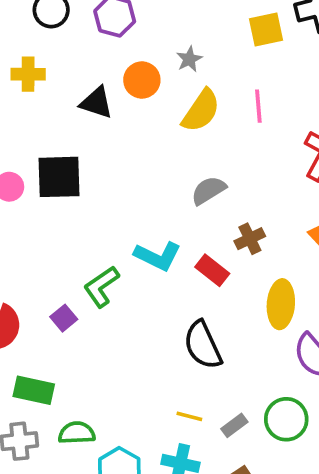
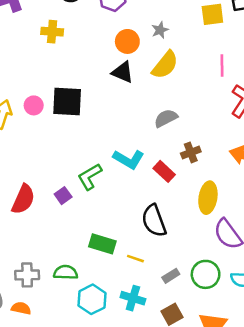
black triangle: (96, 103) -> (123, 72), moved
pink line: (258, 106) -> (222, 65), moved
green rectangle: (34, 390) -> (102, 244), moved
yellow line: (189, 416) -> (135, 259), moved

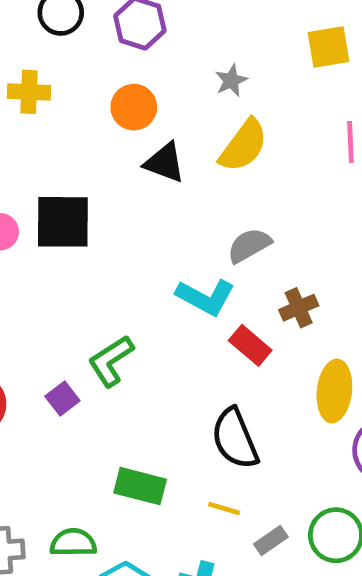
orange circle: (127, 41) -> (134, 107), moved
cyan L-shape: (129, 159) -> (206, 297), moved
yellow line: (135, 259) -> (224, 508), moved

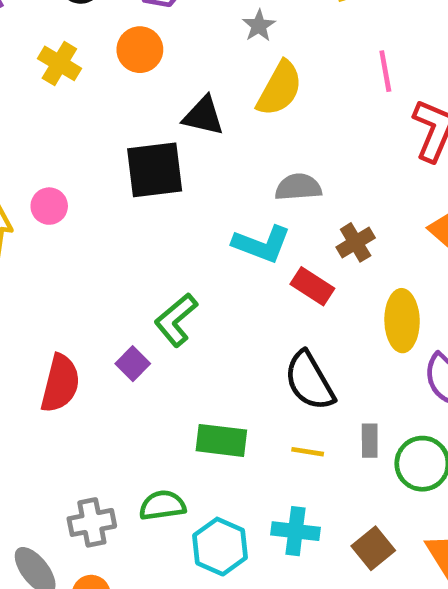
yellow cross: (29, 92) -> (59, 63), turned 36
orange circle: (134, 107) -> (140, 50), moved
black square: (63, 222) -> (155, 170), moved
gray semicircle: (249, 245) -> (298, 187), turned 33
gray rectangle: (271, 541) -> (370, 441), moved, turned -48

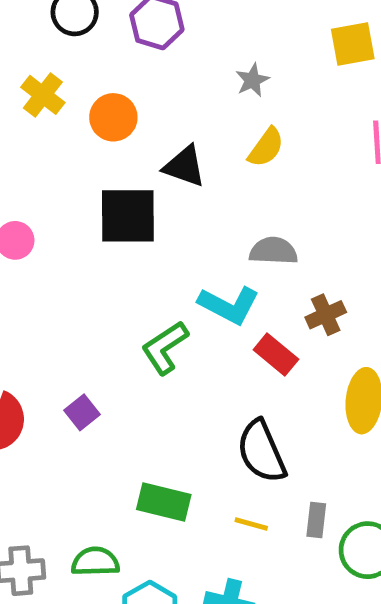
orange circle: (140, 50) -> (113, 117), moved
yellow semicircle: (280, 89) -> (266, 147), size x0.7
green L-shape: (176, 320) -> (165, 348), moved

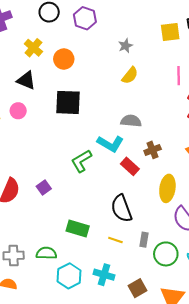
black triangle: (185, 166) -> (26, 80), moved

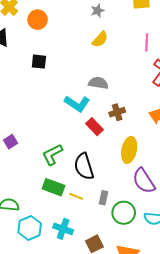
black square: (68, 102) -> (39, 62), size x0.6
green L-shape: (81, 161) -> (52, 154), moved
green rectangle: (78, 229) -> (53, 187), moved

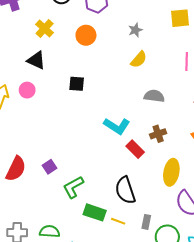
orange circle: (38, 20) -> (86, 35), moved
gray semicircle: (98, 83) -> (154, 96), moved
green L-shape: (52, 154) -> (73, 187), moved

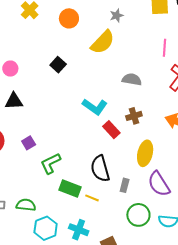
yellow semicircle: (139, 59) -> (103, 42), moved, size x1.5
black triangle: (36, 60) -> (14, 101), moved, turned -30
black square: (77, 84) -> (58, 65), turned 35
gray rectangle: (146, 222) -> (125, 185), moved

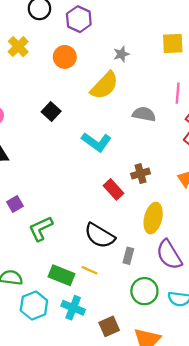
gray semicircle: (132, 79) -> (144, 114), moved
cyan L-shape: (95, 107) -> (96, 142), moved
black semicircle: (100, 169) -> (100, 236), turned -44
green rectangle: (70, 189) -> (61, 275), moved

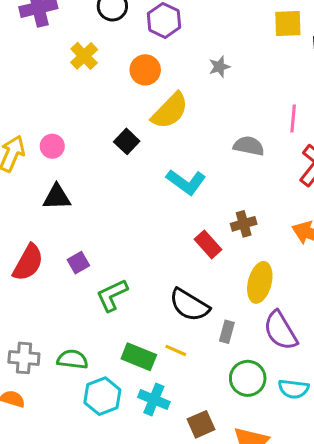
yellow square: (173, 43) -> (288, 23), moved
yellow semicircle: (104, 86) -> (170, 111), moved

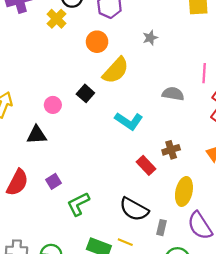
yellow cross: (84, 56) -> (56, 19), moved
pink circle: (52, 146) -> (53, 105), moved

